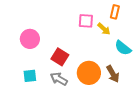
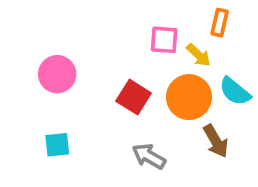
red square: (60, 57) -> (134, 97), moved
orange circle: (89, 73) -> (189, 97), moved
gray arrow: (59, 79) -> (149, 156), moved

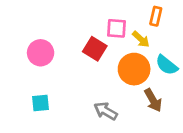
red square: (134, 97) -> (95, 49), moved

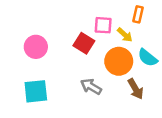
cyan square: (41, 103) -> (36, 91), size x1.5
gray arrow: (106, 111) -> (91, 87), moved

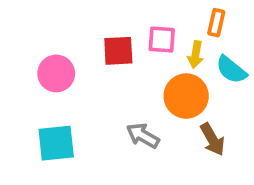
yellow arrow: (125, 35) -> (196, 55), turned 56
red square: (84, 43) -> (118, 51), moved, turned -35
cyan semicircle: (148, 58) -> (231, 70), moved

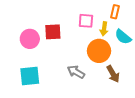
red square: (118, 51) -> (53, 32), moved

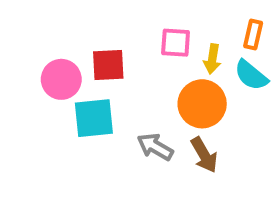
orange rectangle: (115, 12) -> (253, 34), moved
brown arrow: (113, 74) -> (204, 155), moved
cyan square: (30, 76) -> (94, 118), moved

